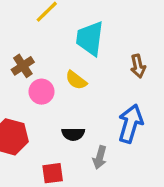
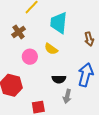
brown cross: (23, 66) -> (19, 32), moved
black semicircle: (73, 134) -> (59, 79), moved

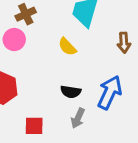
pink circle: (30, 57) -> (14, 40), moved

